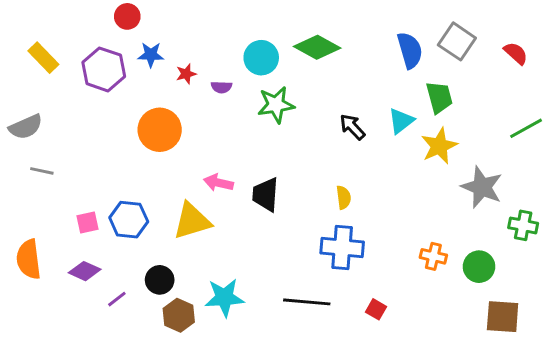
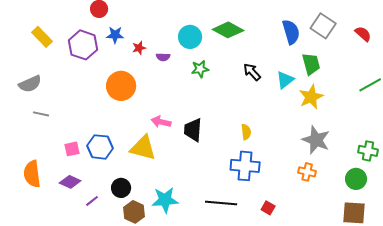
green star: (276, 105) -> (200, 69), size x0.7
black arrow: (352, 127) -> (252, 72), moved
gray star: (482, 187) -> (316, 140), moved
yellow triangle: (192, 221) -> (143, 148), turned 32
green circle: (479, 267) -> (356, 179), moved

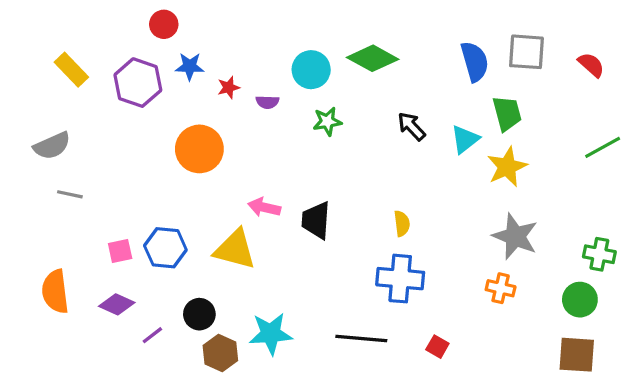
gray square: (323, 26) -> (526, 52), turned -30

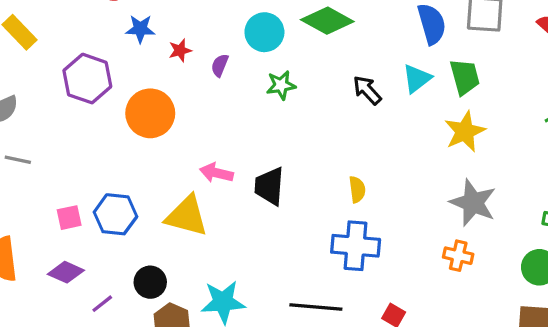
purple hexagon: (138, 83) -> (87, 79), moved
purple semicircle: (267, 102) -> (220, 65), turned 110
cyan triangle: (465, 139) -> (417, 79), moved

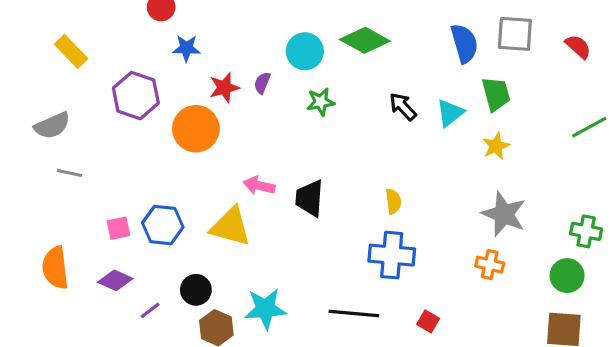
red star: (180, 50) -> (224, 88), moved, size x1.4
cyan triangle: (417, 79) -> (450, 113), moved
yellow star: (465, 132) -> (496, 146), size x0.7

